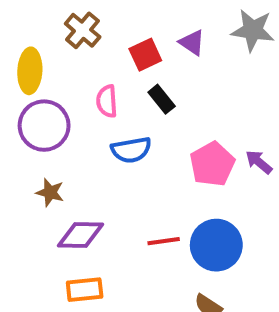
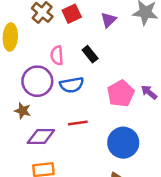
purple triangle: (192, 42) -> (109, 20), turned 42
red square: (145, 55) -> (72, 14), moved
purple circle: (44, 126) -> (37, 81), moved
red line: (164, 241) -> (78, 123), moved

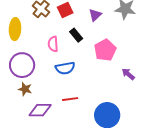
black rectangle: (90, 54) -> (76, 35), moved
purple circle: (37, 81) -> (22, 65), moved
pink pentagon: (121, 93) -> (105, 50), moved

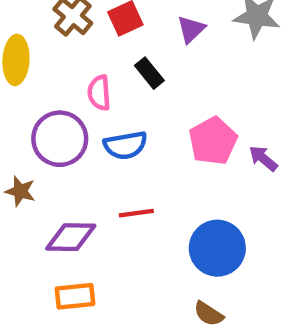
pink pentagon: (105, 50) -> (213, 141), moved
purple circle: (22, 65) -> (60, 139), moved
brown star: (25, 89) -> (20, 191), moved

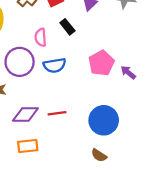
red line: (136, 213) -> (57, 113), moved

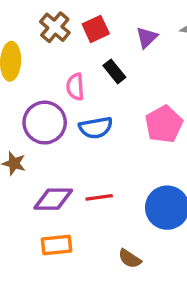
brown semicircle: (99, 155) -> (130, 259), moved

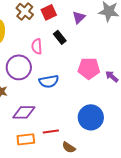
pink pentagon: (164, 124) -> (89, 68), turned 30
blue semicircle: (96, 128) -> (49, 81), moved
red line: (99, 197) -> (51, 131), moved

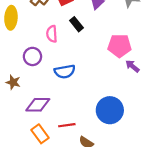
purple circle: (19, 67) -> (32, 56), size x0.7
pink pentagon: (89, 68) -> (119, 46), moved
orange rectangle: (26, 139) -> (40, 134), turned 60

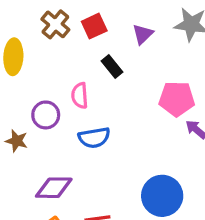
pink semicircle: (52, 34) -> (80, 96), moved
brown star: (13, 82) -> (17, 141), moved

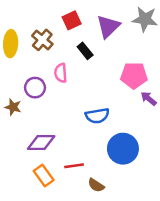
brown cross: (55, 24) -> (42, 40), moved
purple triangle: (143, 34) -> (108, 27), size x1.5
blue semicircle: (94, 138) -> (97, 116), moved

